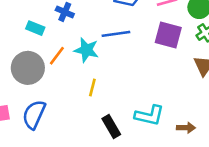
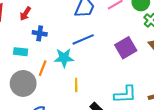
purple square: (168, 35) -> (126, 48), moved, turned -30

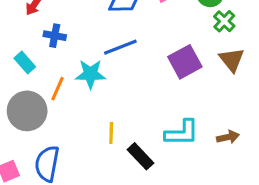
cyan rectangle: (21, 52) -> (25, 63), turned 40
yellow line: (76, 85) -> (111, 133), moved

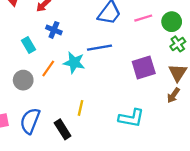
gray circle: (27, 111) -> (23, 80), size x0.7
brown arrow: (228, 137) -> (173, 95), moved, turned 126
black rectangle: (141, 156) -> (63, 129), moved

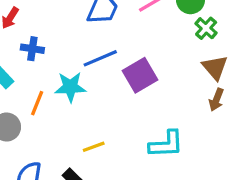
purple square: (144, 67) -> (140, 75), moved
yellow line: (80, 108) -> (94, 147), turned 70

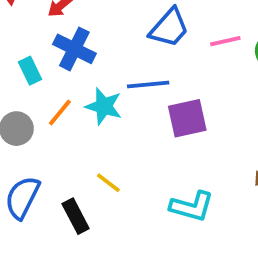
blue cross: (32, 49) -> (74, 49), size x1.5
yellow line: (94, 147) -> (108, 183), turned 40

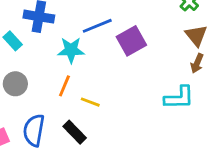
orange line: (60, 113) -> (64, 86), moved
cyan L-shape: (192, 206) -> (179, 98), moved

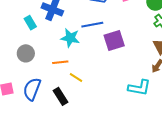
orange line: (64, 86) -> (60, 62), turned 49

